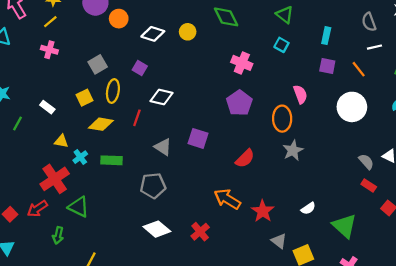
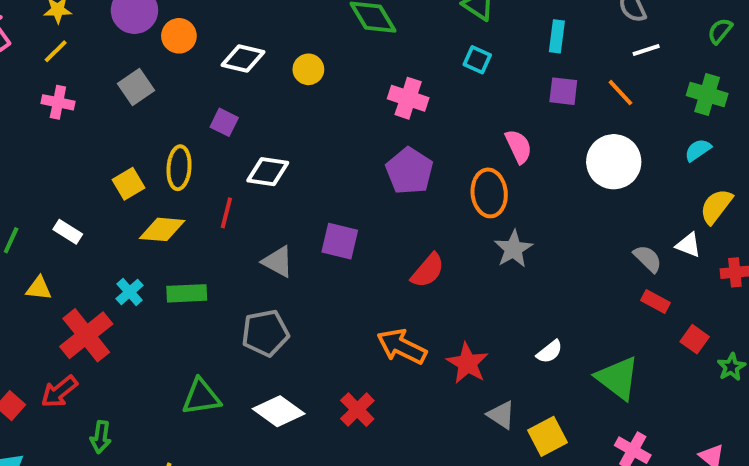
yellow circle: (188, 32) -> (308, 69), moved
gray square: (98, 64) -> (136, 87), moved
white rectangle: (47, 107) -> (68, 232), moved
yellow triangle: (61, 141) -> (39, 288), moved
green triangle: (79, 207) -> (201, 397), moved, turned -30

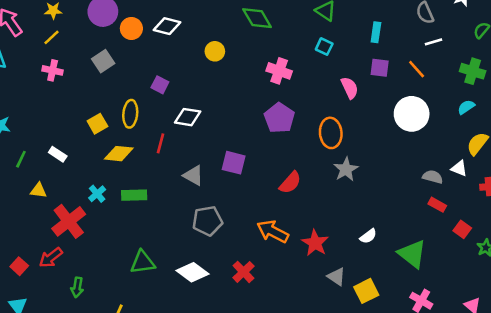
white diamond: (243, 58) -> (167, 26), moved
pink semicircle: (519, 146) -> (350, 88), moved
gray semicircle: (648, 259) -> (433, 177), turned -30
gray pentagon: (265, 333) -> (207, 221), moved

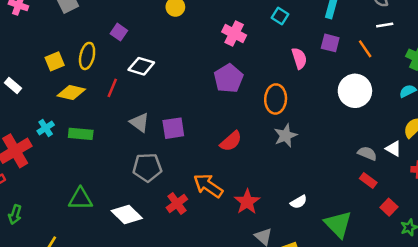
purple square: (234, 163) -> (173, 128), moved, turned -30
red cross: (243, 272) -> (177, 203), moved

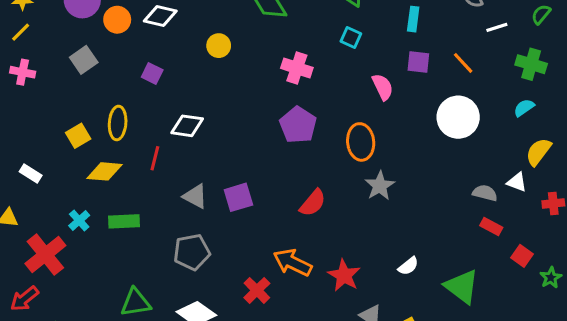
white line: (385, 25) -> (497, 27), moved
purple square: (119, 32) -> (152, 73), moved
gray pentagon: (147, 167) -> (192, 252), moved

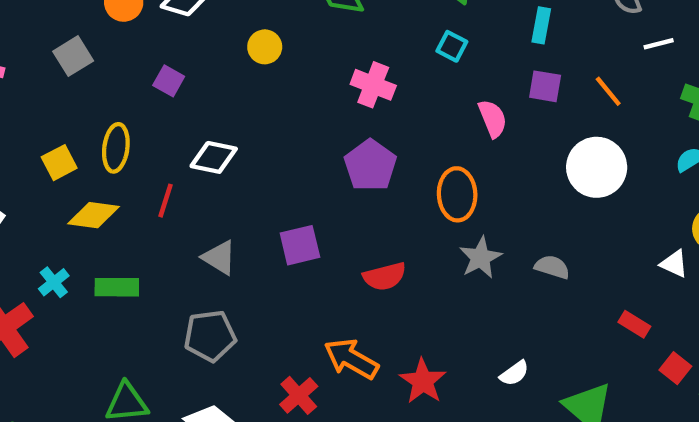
gray semicircle: (485, 193) -> (552, 267), moved
purple square: (238, 197) -> (300, 245), moved
red semicircle: (313, 203) -> (385, 276), turned 32

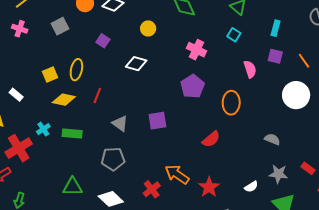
white diamond: (214, 157) -> (136, 64), moved
gray star: (480, 258) -> (278, 174), moved, turned 30
red semicircle: (385, 276) -> (211, 139), moved, turned -30

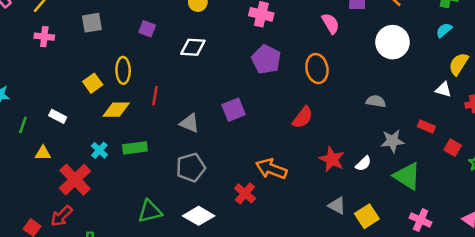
gray square: (60, 26) -> (92, 23), turned 30
red star: (209, 187) -> (332, 159), moved

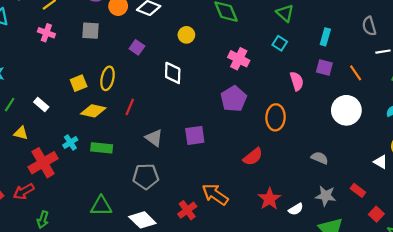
white diamond: (193, 47) -> (173, 73), turned 75

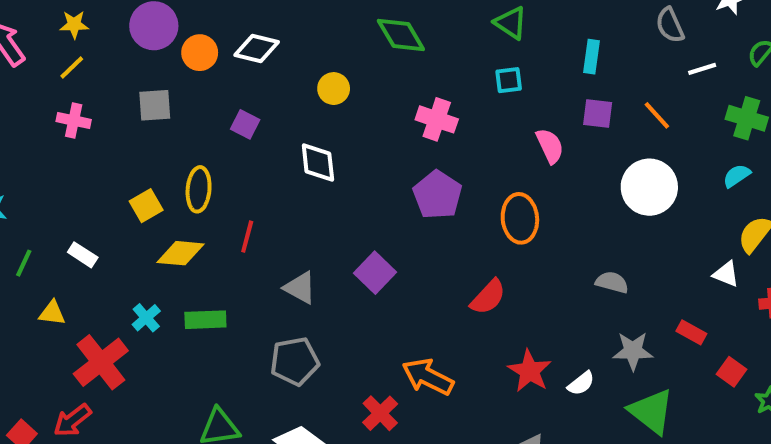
cyan square: (280, 43) -> (509, 80), turned -32
purple square: (195, 135) -> (375, 273), turned -30

